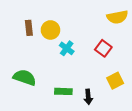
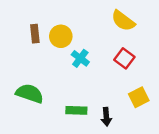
yellow semicircle: (117, 17) -> (123, 21), moved, turned 48

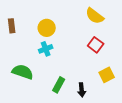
brown rectangle: (35, 34) -> (12, 26), moved
cyan cross: (80, 58) -> (46, 49), moved, turned 32
green rectangle: (76, 110) -> (59, 85), turned -63

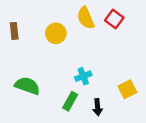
yellow semicircle: (95, 16) -> (86, 18), moved, turned 30
red square: (96, 45) -> (114, 19), moved
cyan cross: (46, 49) -> (83, 76), moved

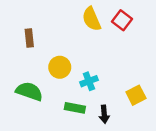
brown rectangle: (14, 31) -> (29, 38), moved
yellow circle: (56, 33) -> (60, 67), moved
green rectangle: (70, 101) -> (75, 108), turned 72

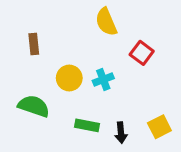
red square: (122, 20) -> (142, 53), moved
cyan cross: (89, 81) -> (103, 79), moved
yellow square: (136, 95) -> (159, 127), moved

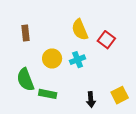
yellow semicircle: (106, 22) -> (80, 30), moved
green semicircle: (34, 106) -> (25, 80), turned -130
green rectangle: (87, 125) -> (48, 94), moved

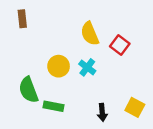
brown rectangle: (25, 33) -> (22, 19), moved
cyan cross: (78, 60) -> (87, 67), turned -32
yellow square: (120, 95) -> (135, 107), turned -35

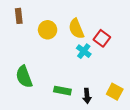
yellow circle: (59, 66) -> (48, 30), moved
cyan cross: (87, 67) -> (84, 51), moved
green rectangle: (54, 106) -> (62, 91), moved

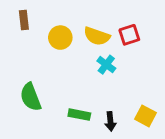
yellow semicircle: (76, 29) -> (97, 36), turned -48
red square: (102, 38) -> (129, 35), moved, turned 35

